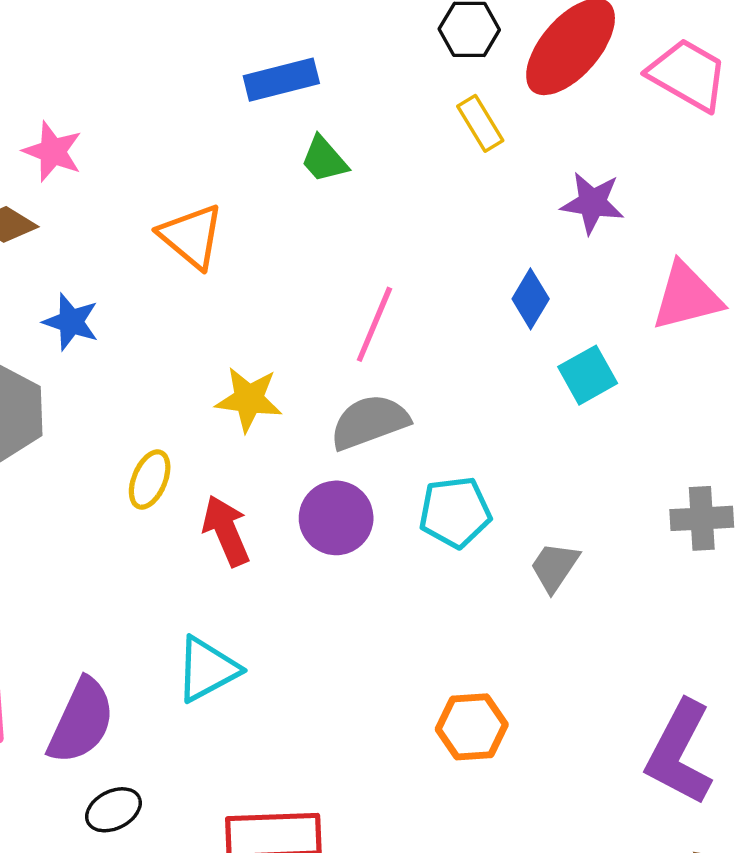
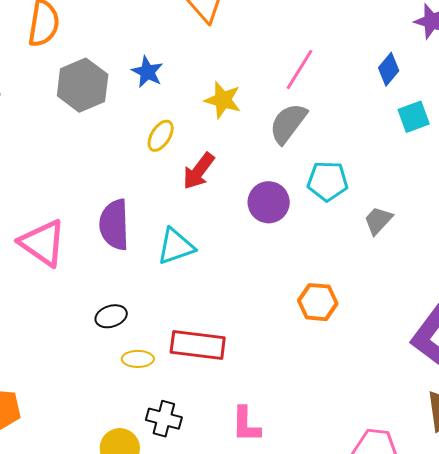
blue star: (71, 322) -> (147, 72), moved
gray semicircle: (369, 422) -> (288, 123), turned -42
purple circle: (336, 518) -> (269, 202), moved
red arrow: (226, 531) -> (199, 171), turned -129
purple semicircle: (81, 721) -> (114, 225), moved, turned 144

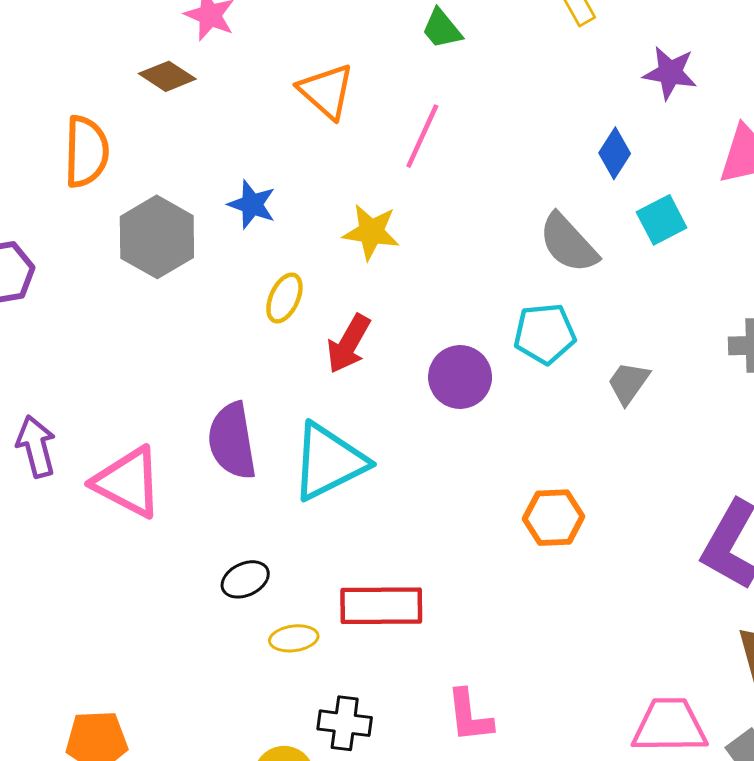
pink line: (300, 69) -> (422, 136), moved
gray semicircle: (288, 123) -> (568, 243), moved, turned -72
cyan triangle: (176, 246) -> (329, 462), size x1.4

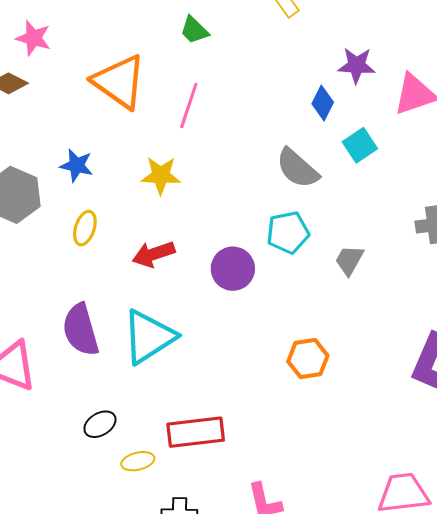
purple star: (670, 73) -> (357, 65), moved
orange triangle: (326, 91) -> (119, 82), size x1.4
yellow ellipse: (284, 298) -> (85, 228), moved
red arrow: (349, 344) -> (154, 254), turned 48

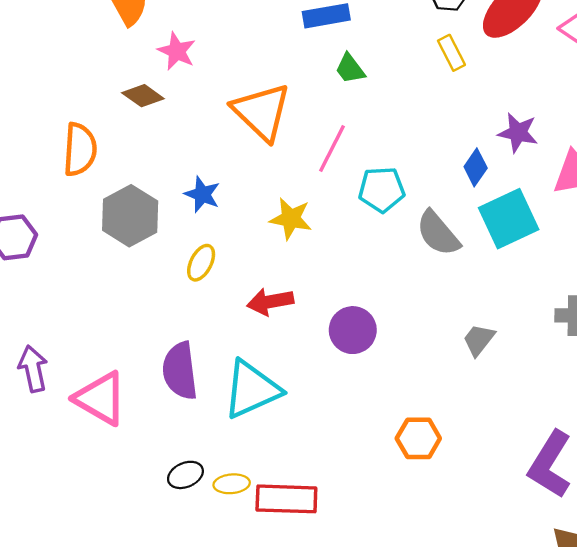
cyan square: (360, 145) -> (509, 219), size x1.6
cyan pentagon: (288, 232) -> (382, 189), moved
yellow ellipse: (138, 461) -> (232, 484), moved

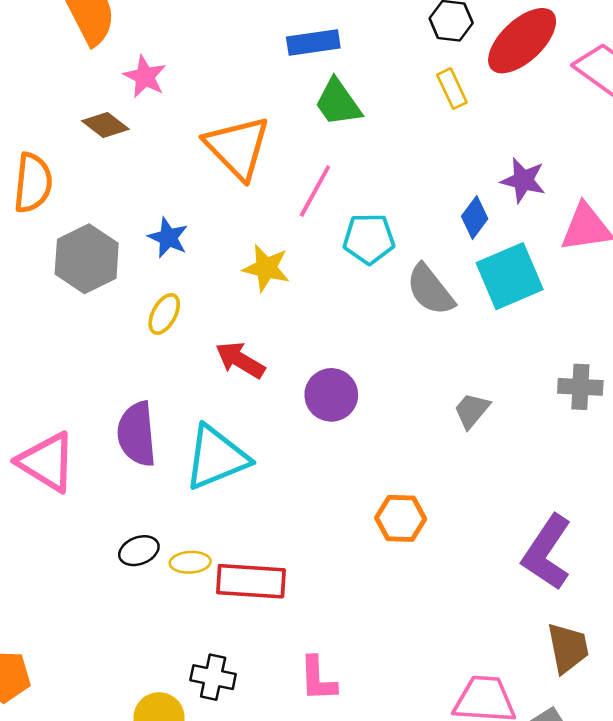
green trapezoid: (350, 69) -> (338, 103), size x1.4
red arrow: (270, 302) -> (240, 360), turned 39

